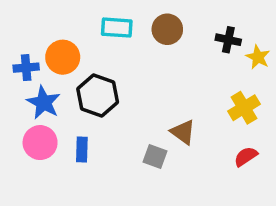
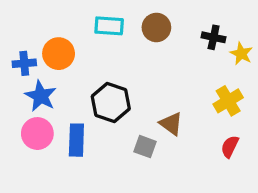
black hexagon: (98, 95) -> (111, 103), moved
blue rectangle: (82, 150) -> (76, 140), size x1.4
red semicircle: (246, 156) -> (230, 147), turned -30

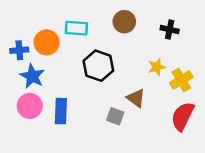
cyan rectangle: (109, 26) -> (76, 28), moved
yellow star: (241, 54) -> (157, 67), moved, turned 30
black hexagon: (111, 103) -> (98, 66), moved
red semicircle: (230, 147) -> (183, 116), size x1.6

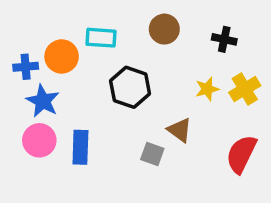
yellow cross: (181, 80) -> (245, 89), moved

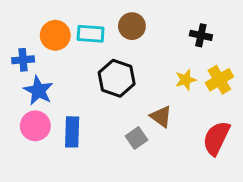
brown circle: (164, 29) -> (132, 26), moved
orange circle: (62, 56) -> (55, 35), moved
gray square: (152, 154) -> (137, 138), turned 35

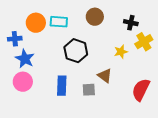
brown circle: (132, 26) -> (95, 17), moved
yellow cross: (219, 80) -> (144, 42), moved
blue rectangle: (72, 132) -> (62, 86), moved
gray square: (137, 138) -> (89, 90), turned 32

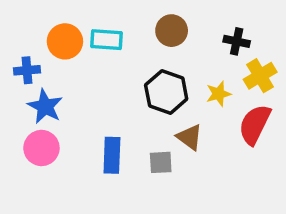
black hexagon: (76, 51) -> (166, 92), moved
red semicircle: (141, 90) -> (255, 125), moved

